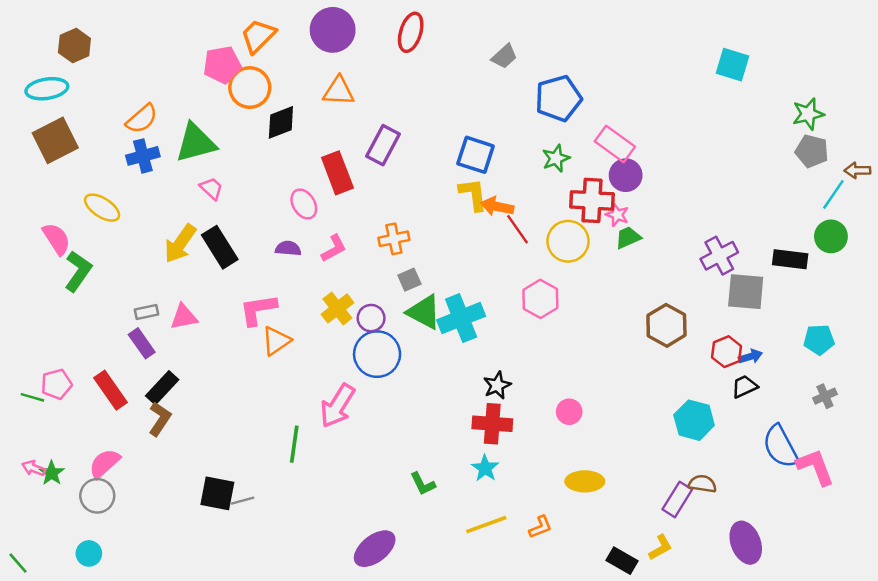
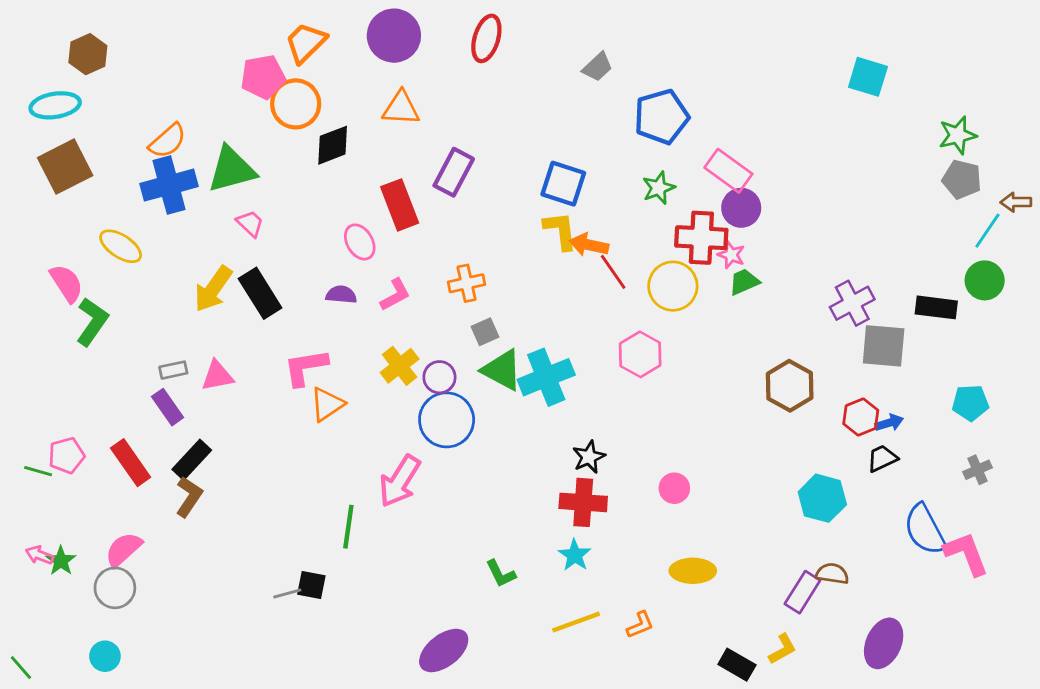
blue cross: (143, 156) -> (169, 185), size x1.4
black square: (217, 493) -> (311, 585), moved, size x0.7
purple ellipse: (746, 543) -> (884, 643), turned 45

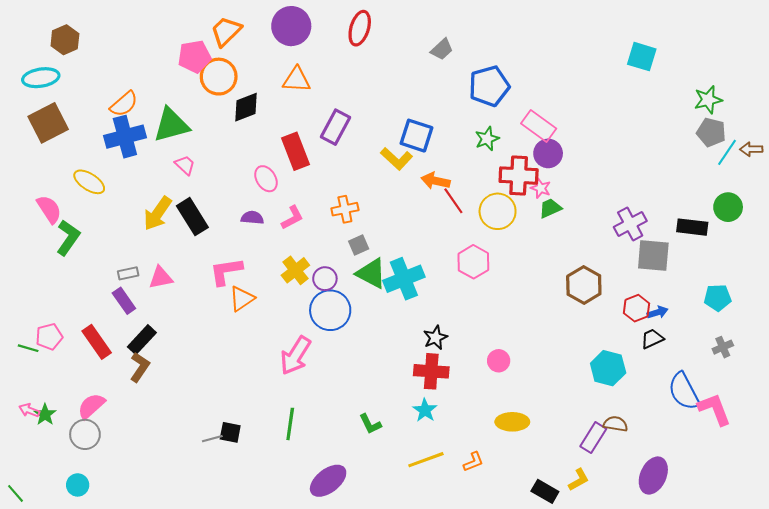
yellow L-shape: (560, 231) -> (397, 159), moved, turned 140
cyan line: (987, 231) -> (727, 152), moved
green line: (348, 527) -> (290, 424), moved

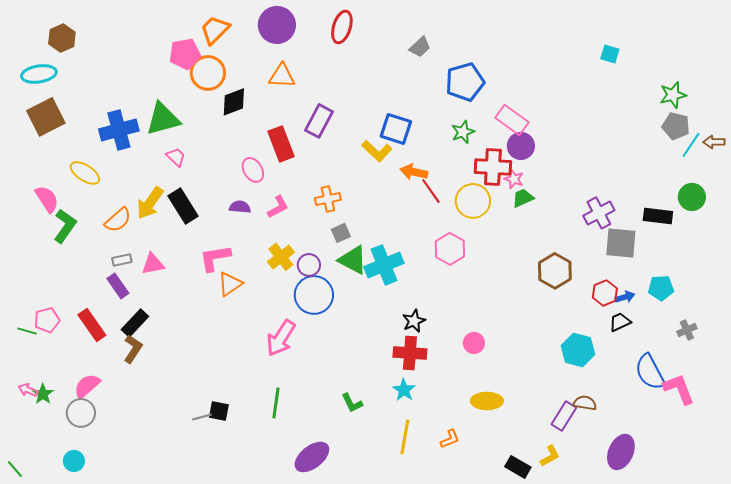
cyan square: (642, 57) -> (610, 54), size x0.7
orange semicircle: (124, 104) -> (118, 220), moved
cyan pentagon: (718, 298) -> (661, 288), moved
yellow line: (426, 460) -> (405, 437), turned -60

